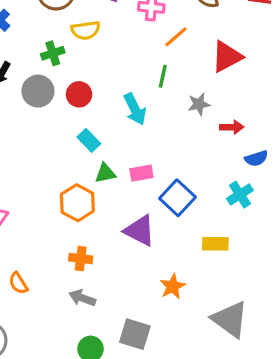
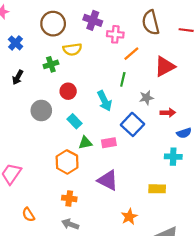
gray circle: (38, 91) -> (41, 111), moved
cyan cross: (240, 195) -> (173, 157), turned 35
blue square: (178, 198) -> (132, 124), moved

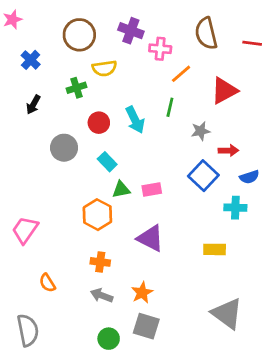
cyan arrow: (105, 101) -> (135, 120), moved
blue square: (132, 124) -> (203, 176), moved
orange star: (129, 217) -> (142, 293), moved

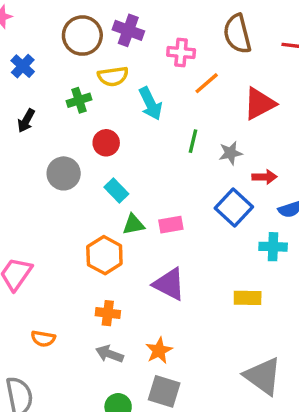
purple cross: (131, 31) -> (128, 30), moved
green line: (170, 107) -> (193, 141), moved
cyan arrow: (135, 120) -> (150, 104), moved
orange semicircle: (47, 283) -> (43, 339), turned -48

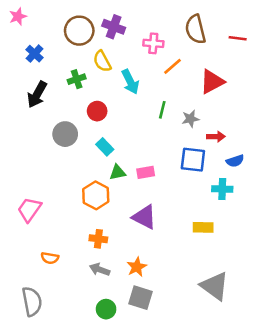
yellow semicircle: (113, 76) -> (102, 61), turned 70
black arrow: (26, 121) -> (37, 94), size x1.5
blue square: (234, 208) -> (193, 160), turned -36

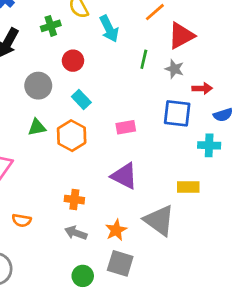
red triangle: (212, 82) -> (181, 36), moved
gray star: (190, 119) -> (174, 69), turned 30
green triangle: (118, 172) -> (37, 127), moved
orange hexagon: (96, 195) -> (72, 136), moved
gray triangle: (215, 286) -> (159, 220), moved

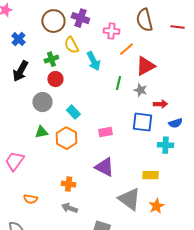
red circle: (73, 61) -> (55, 79), moved
orange star: (116, 230) -> (156, 206), moved

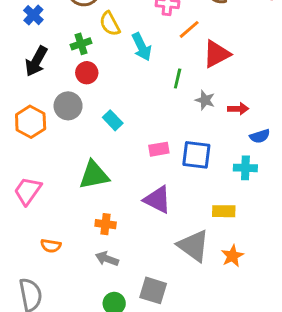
gray star: (140, 90) -> (205, 100), moved
blue square: (142, 122) -> (196, 155), moved
green triangle: (41, 132) -> (94, 175), moved, size x1.6
orange hexagon: (66, 138) -> (31, 122), moved

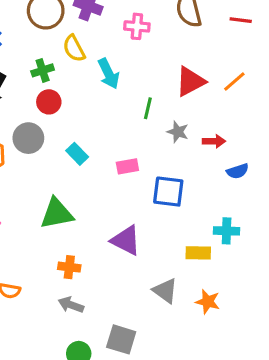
orange line: (189, 29) -> (234, 81), moved
pink rectangle: (159, 149) -> (127, 166), moved
cyan cross: (245, 168) -> (227, 231), moved
gray triangle: (193, 246) -> (165, 291), size x0.7
orange star: (232, 256) -> (208, 302), turned -30

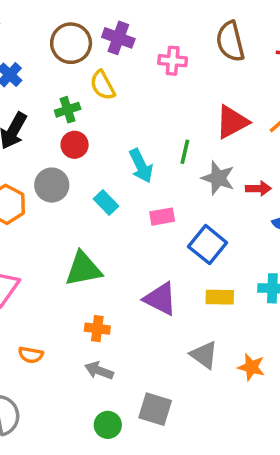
cyan arrow: (109, 74) -> (141, 166), moved
gray star: (178, 132) -> (218, 178), size x1.4
blue square: (168, 192) -> (208, 245), turned 32
yellow rectangle: (198, 253) -> (220, 297), moved

